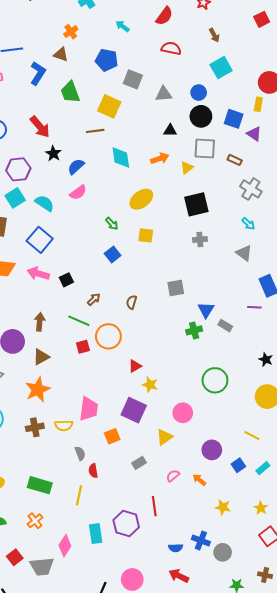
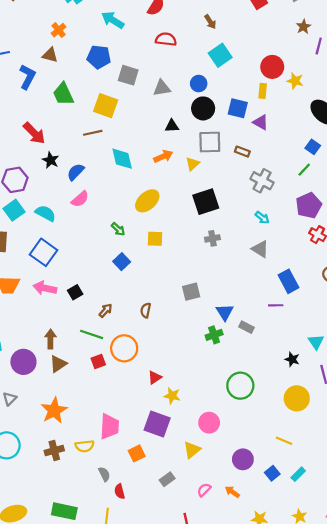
cyan arrow: (122, 26) -> (113, 20), size x1.5
brown triangle: (41, 357) -> (58, 364), moved

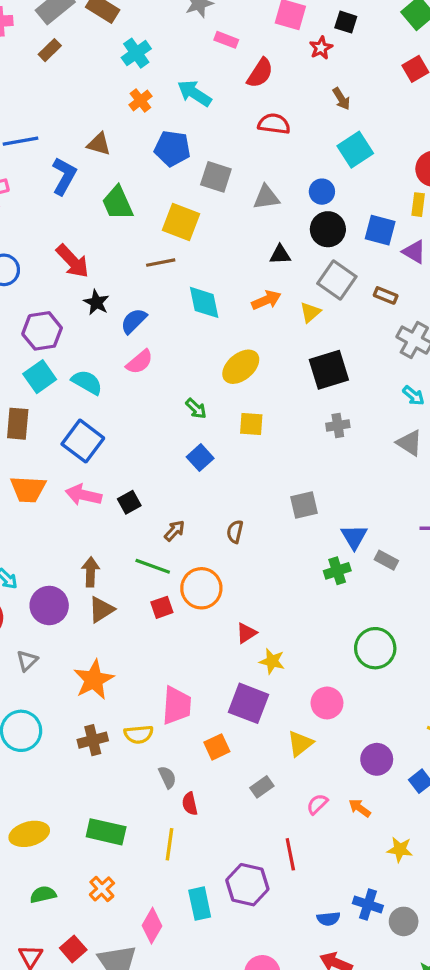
orange cross: (59, 30) -> (140, 101), moved
gray square: (210, 142) -> (337, 280), turned 35

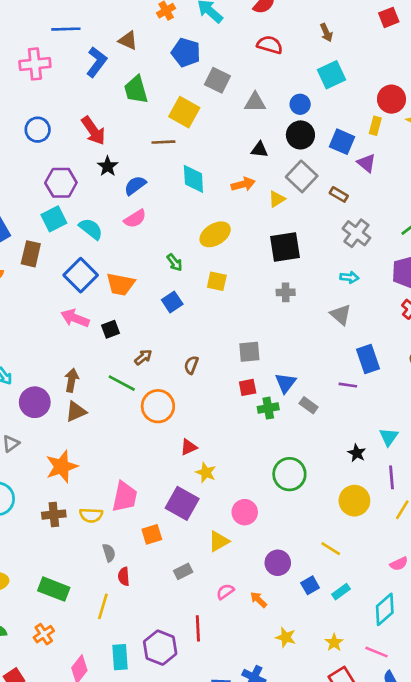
cyan arrow: (413, 396) -> (349, 277), turned -42
orange trapezoid: (28, 489) -> (120, 284), moved
red square: (162, 607) -> (248, 387), moved

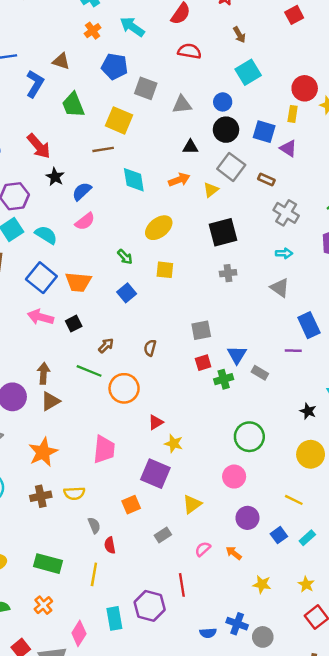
pink trapezoid: (125, 497) -> (104, 449), moved
pink circle: (245, 512) -> (234, 477), moved

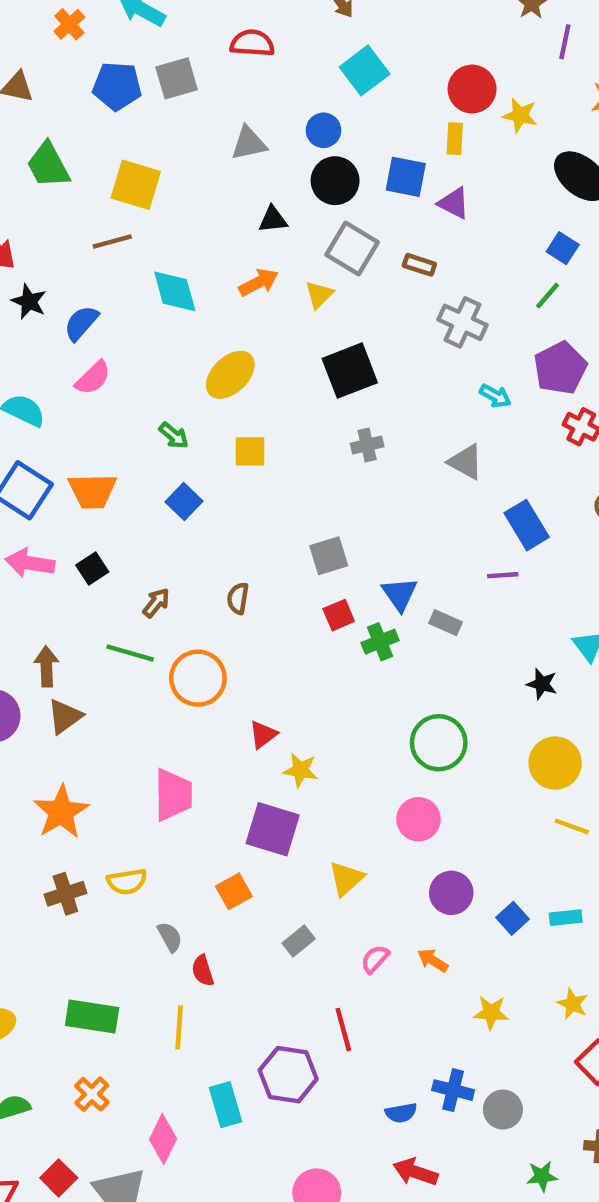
gray square: (146, 88) -> (177, 78), moved, turned -30
cyan arrow: (284, 253) -> (495, 396), moved, turned 35
yellow line: (294, 500) -> (572, 826), moved
cyan rectangle: (307, 538) -> (566, 918), turned 42

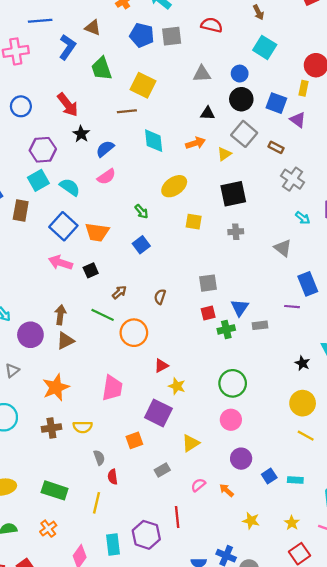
cyan square: (365, 70) -> (265, 47), turned -30
yellow square: (250, 451) -> (194, 222), moved
gray rectangle: (445, 623) -> (260, 325), turned -40
green circle: (439, 743) -> (233, 383), moved

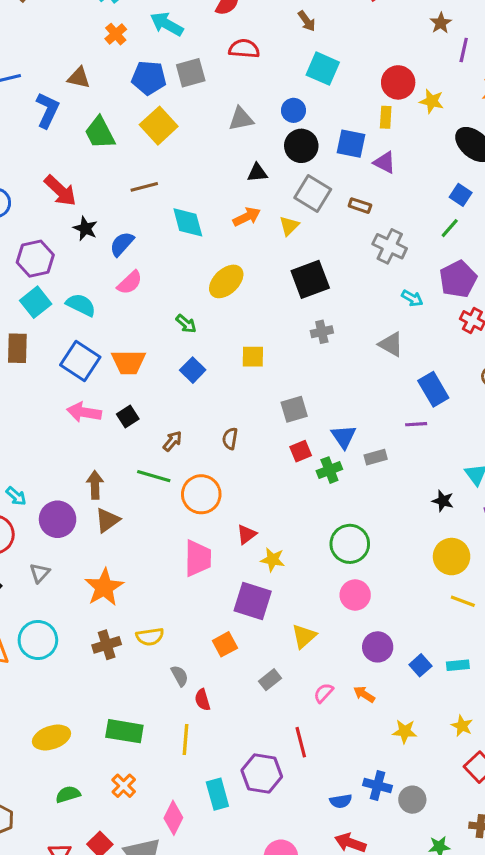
yellow square: (143, 85) -> (159, 126), moved, turned 30
yellow square: (194, 222) -> (253, 357), moved
pink trapezoid: (112, 388) -> (198, 558), moved

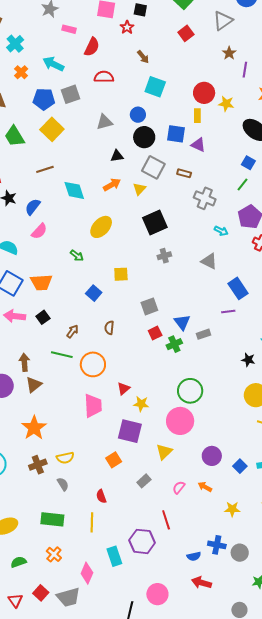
blue square: (193, 370) -> (94, 293), moved
pink circle: (355, 595) -> (180, 421), moved, size x1.4
gray semicircle: (180, 676) -> (63, 484), moved

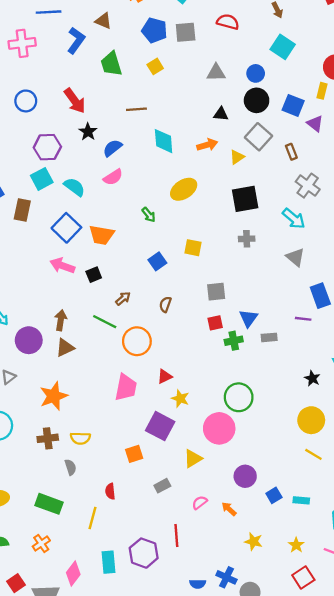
yellow square: (52, 129) -> (155, 66), size x0.6
brown rectangle: (184, 173) -> (291, 152), turned 40
cyan arrow: (221, 231) -> (294, 219), moved, size x1.5

